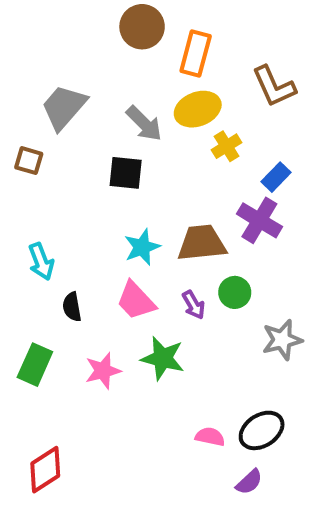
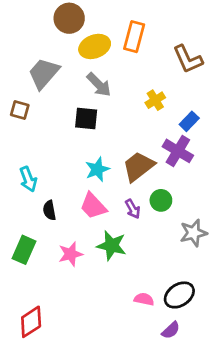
brown circle: (142, 27) -> (69, 18), moved
yellow ellipse: (198, 109) -> (95, 46), moved
brown trapezoid: (202, 243) -> (138, 166), turned -32

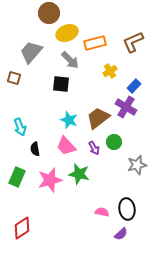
orange rectangle: (134, 37) -> (95, 43), moved, turned 60
brown L-shape: (188, 59) -> (133, 42), turned 90
cyan star: (97, 169) -> (69, 120), turned -30
pink star: (71, 254) -> (50, 180), size x1.4
black ellipse: (179, 295) -> (127, 209), turned -65

